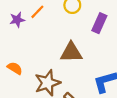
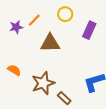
brown triangle: (71, 52) -> (50, 43), moved

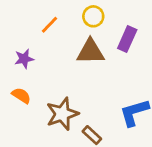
purple star: (16, 27) -> (24, 59), moved
brown triangle: (50, 43) -> (90, 52), moved

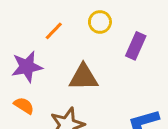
brown triangle: (90, 52) -> (84, 77), moved
purple star: (24, 59) -> (27, 67), size x1.5

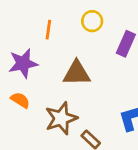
orange line: (54, 31) -> (48, 30), turned -36

